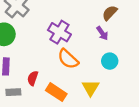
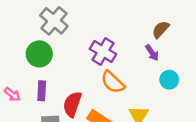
cyan circle: (110, 61) -> (169, 80), moved
red semicircle: (33, 78) -> (72, 104), size x1.5

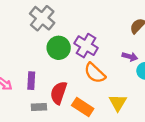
purple arrow: (152, 53) -> (130, 57), moved, turned -40
green circle: (39, 54) -> (59, 48), moved

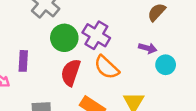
purple rectangle: (31, 81) -> (23, 61), moved
red semicircle: (59, 93) -> (71, 72), moved

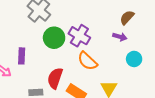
purple arrow: (148, 48) -> (120, 37), moved
red semicircle: (71, 72) -> (55, 78), moved

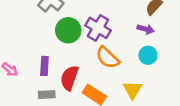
purple rectangle: (22, 56) -> (44, 66), moved
cyan circle: (134, 59) -> (148, 55), moved

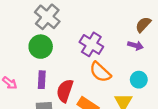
green circle: (68, 30) -> (41, 47), moved
cyan circle: (148, 55) -> (139, 80), moved

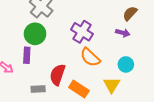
purple rectangle: (42, 80) -> (27, 55), moved

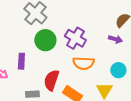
green circle: (35, 34) -> (45, 40), moved
orange semicircle: (90, 57) -> (83, 63), turned -40

